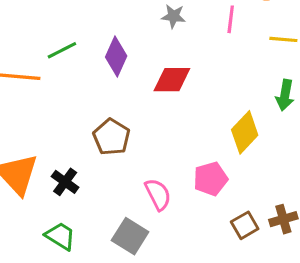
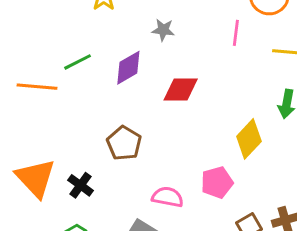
gray star: (173, 16) -> (163, 30), moved
purple diamond: (116, 56) -> (128, 68), turned 36
pink semicircle: (158, 194) -> (168, 197), turned -52

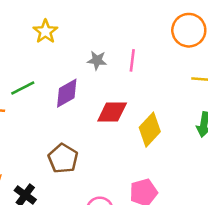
pink line: (236, 33) -> (132, 60), moved
yellow diamond: (249, 139) -> (150, 130), moved

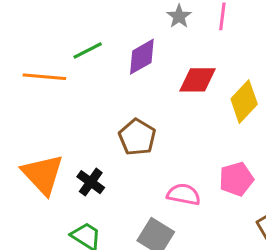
gray star: (97, 60) -> (179, 16), turned 30

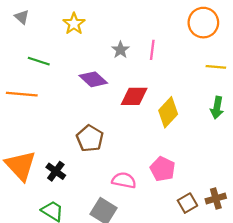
green line: (88, 50) -> (39, 61), moved, turned 45
purple diamond: (142, 57) -> (93, 79), turned 72
pink pentagon: (236, 179) -> (162, 169), turned -30

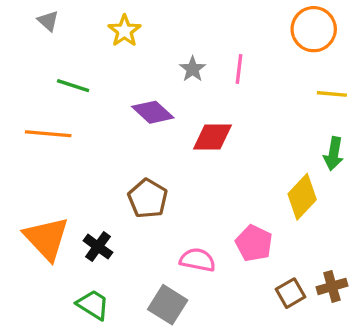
yellow diamond: (168, 112) -> (302, 197), moved

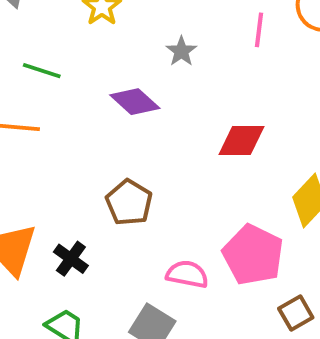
pink line: (239, 69) -> (259, 30), moved
red diamond: (212, 137) -> (242, 140), moved
pink pentagon: (254, 243) -> (253, 255), size x1.4

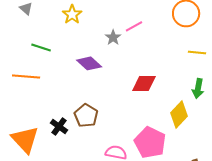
pink line: (259, 30) -> (134, 26), moved, turned 54
black cross: (71, 259) -> (59, 126), moved

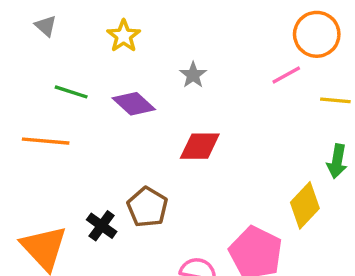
pink line: (134, 26) -> (286, 75), moved
purple diamond: (89, 63) -> (134, 104), moved
red diamond: (144, 83) -> (200, 146), moved

